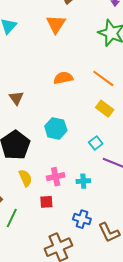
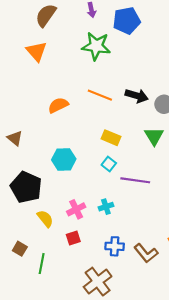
yellow rectangle: (105, 109) -> (111, 138), moved

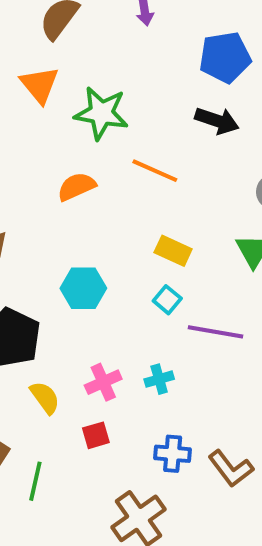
blue pentagon: (127, 21) -> (225, 57), moved
green star: (96, 46) -> (101, 113), moved
black arrow: (137, 96) -> (217, 121), moved

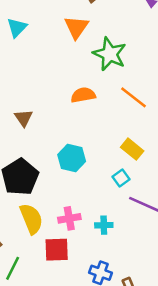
yellow semicircle: (45, 398) -> (31, 219), size x1.4
red square: (96, 435) -> (57, 250), size x1.5

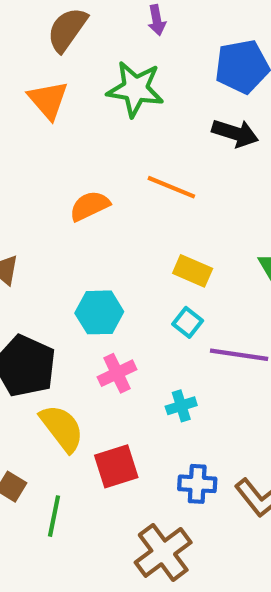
green star: (110, 54) -> (135, 89), moved
pink cross: (69, 218) -> (117, 373), moved

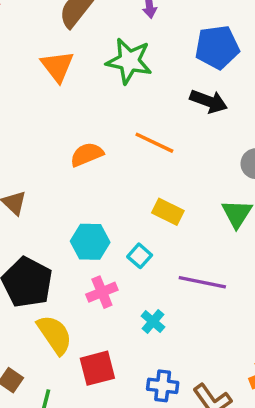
cyan square: (188, 322) -> (140, 256), moved
cyan cross: (181, 406) -> (153, 321), turned -35

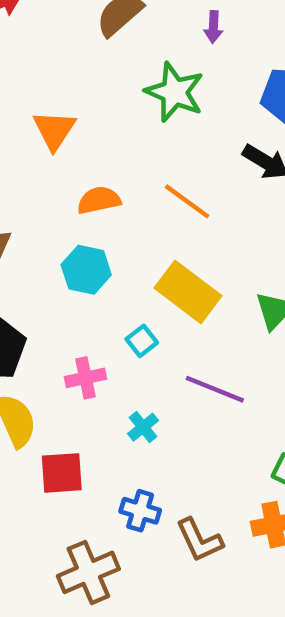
orange triangle: (57, 66) -> (54, 130), moved
yellow rectangle: (168, 212) -> (188, 292), size x1.6
cyan hexagon: (90, 242) -> (86, 270), moved

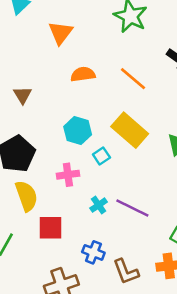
cyan hexagon: (86, 270) -> (78, 131), moved
purple line: (215, 389) -> (132, 208), moved

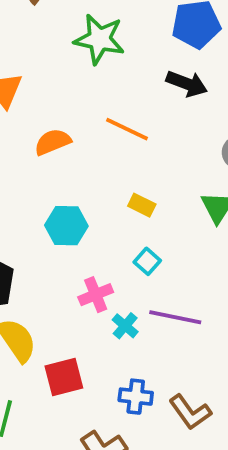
yellow rectangle: (130, 130) -> (142, 205), size x0.5
cyan square: (101, 156) -> (147, 261), moved
pink cross: (68, 175) -> (96, 295), moved

